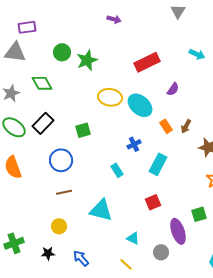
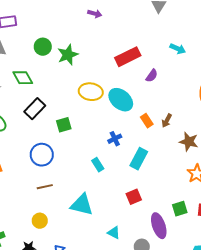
purple semicircle: (173, 89) -> (152, 76), moved
black rectangle: (43, 123) -> (35, 109), moved

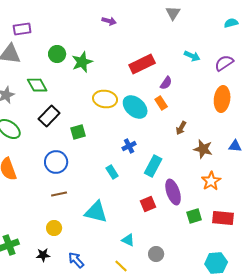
orange rectangle: (147, 121) -> (161, 103), moved
purple ellipse: (159, 226) -> (173, 192), moved

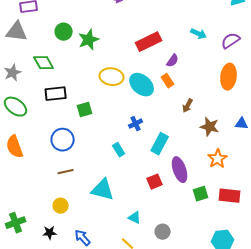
black rectangle: (49, 116) -> (56, 94), turned 40

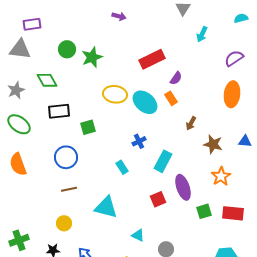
cyan arrow: (199, 34) -> (202, 34), moved, turned 91

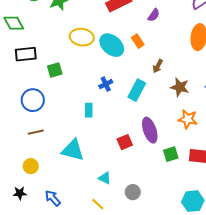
purple semicircle: (176, 78) -> (154, 15), moved
cyan rectangle: (163, 161) -> (137, 90), moved
cyan rectangle: (122, 167) -> (89, 110), turned 32
orange star: (221, 176) -> (188, 119), turned -30

